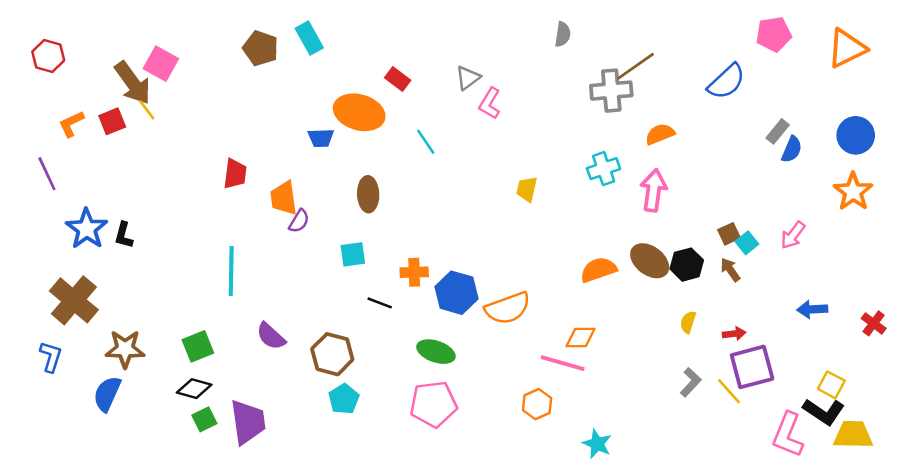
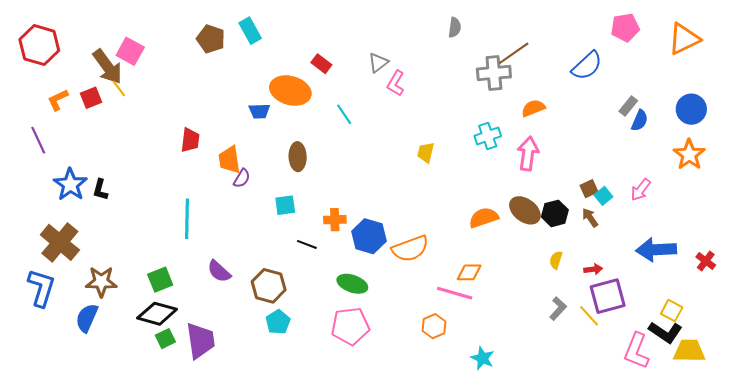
red hexagon: (48, 56) -> (39, 45), size x1.5
blue arrow: (812, 309) -> (656, 250), size x1.6
blue L-shape: (51, 357) -> (41, 288), size x1.5
black diamond: (194, 389) -> (157, 314), size x1.4

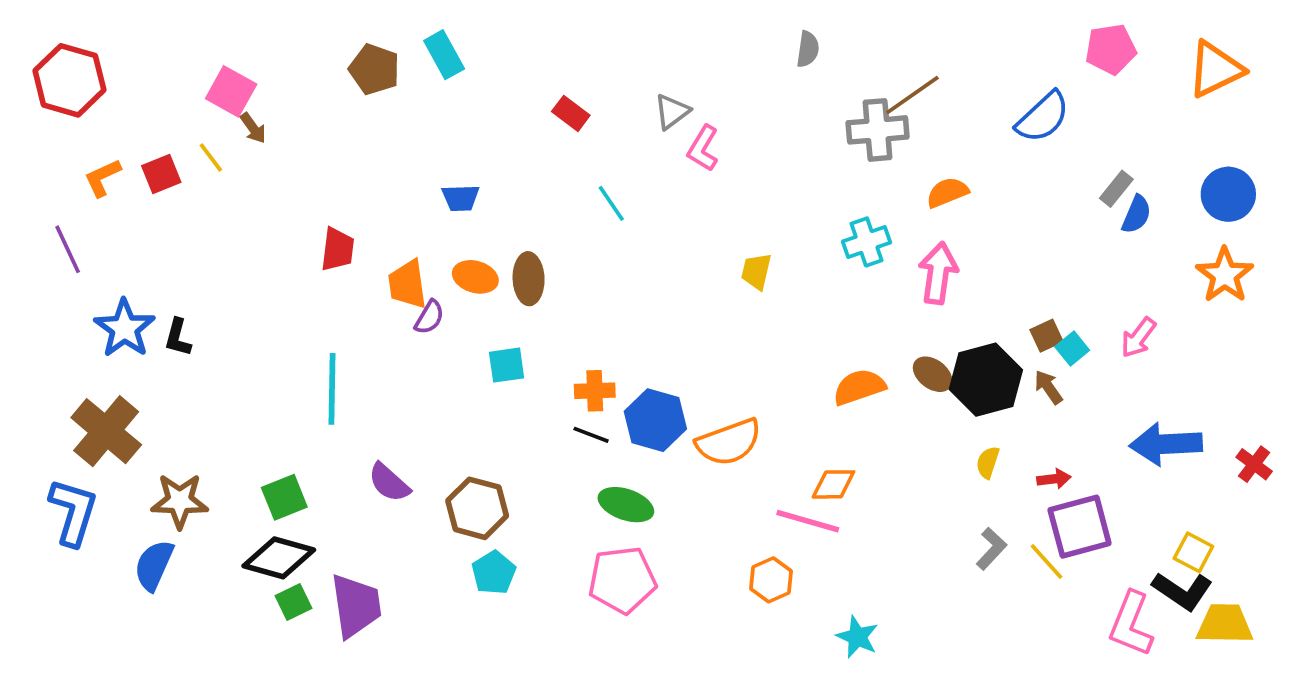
brown arrow: (107, 67) -> (253, 128), moved, size x0.5
orange ellipse: (290, 91) -> (475, 277), moved, size x0.6
brown ellipse: (525, 210) -> (933, 374), size x0.7
black hexagon: (555, 213) -> (986, 380), size x1.5
black line: (307, 244) -> (591, 435), moved

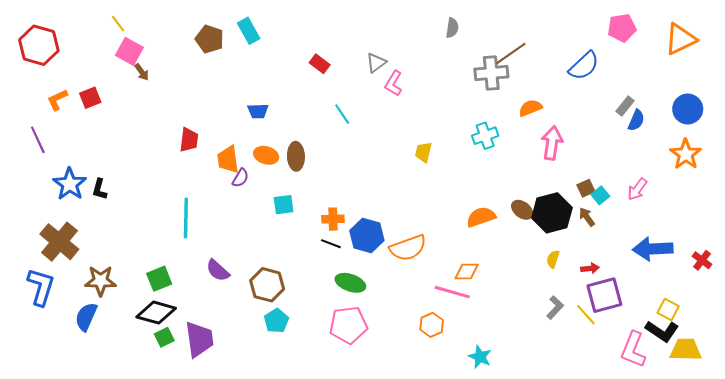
yellow line: (211, 157) -> (118, 24), moved
pink arrow: (938, 273) -> (552, 143), moved

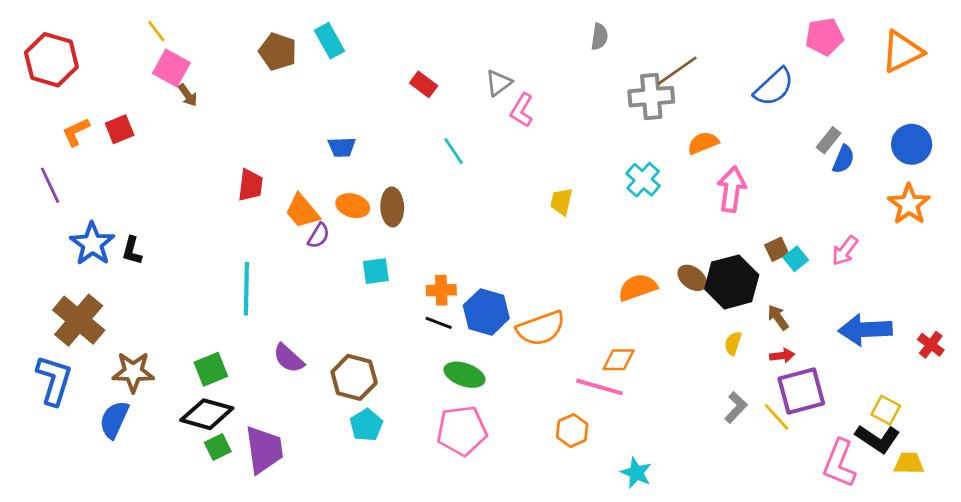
cyan cross: (485, 136) -> (643, 180), turned -30
orange trapezoid: (228, 159) -> (302, 211), turned -32
brown arrow: (587, 217) -> (778, 317), moved
yellow trapezoid: (686, 350) -> (909, 463), size x0.7

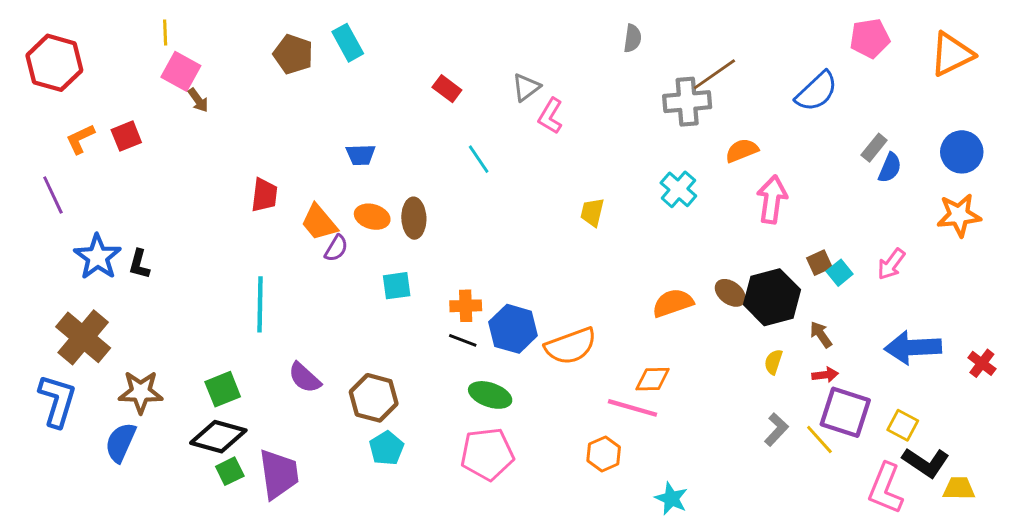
yellow line: (156, 31) -> (165, 33), turned 35
orange star: (909, 204) -> (959, 215), turned 30
purple square: (801, 391) -> (845, 412), turned 33
yellow square: (886, 410) -> (903, 425), moved

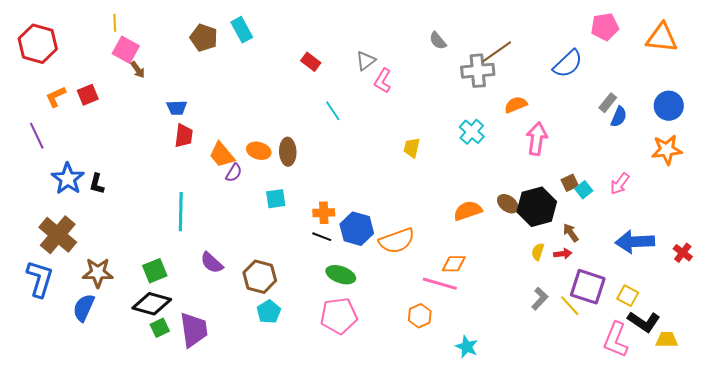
gray semicircle: (632, 38) -> (438, 41), moved, turned 132
orange triangle: (952, 54) -> (662, 38), turned 32
blue trapezoid: (361, 155) -> (177, 108), moved
red arrow: (825, 375) -> (563, 254), moved

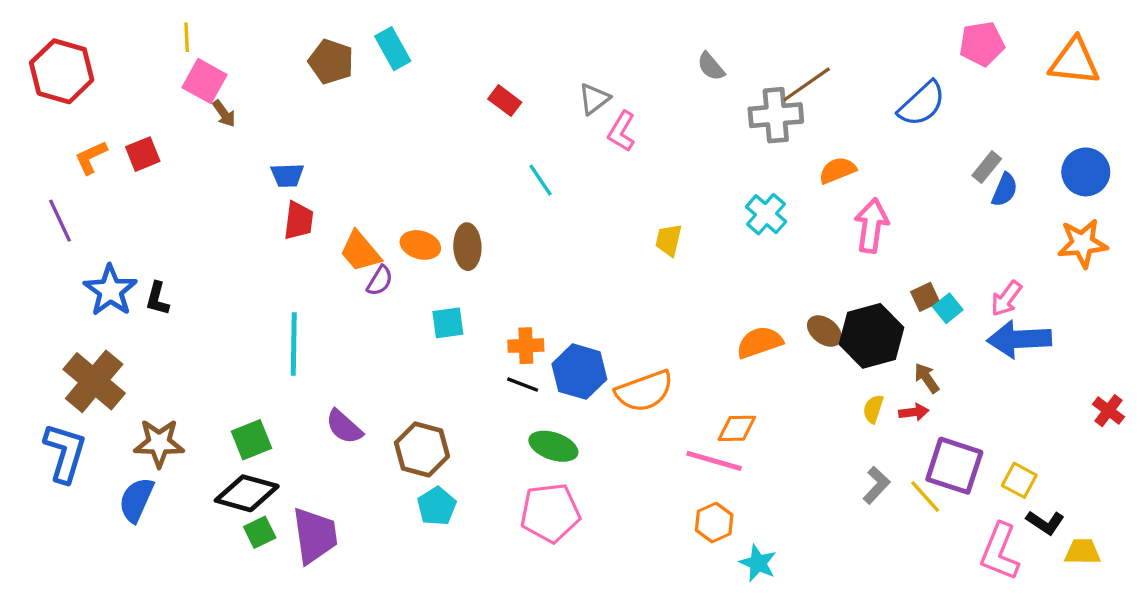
blue arrow: (635, 242) -> (1019, 339), moved
orange hexagon: (420, 316) -> (714, 523), moved
black L-shape: (644, 322) -> (1045, 523), size x0.7

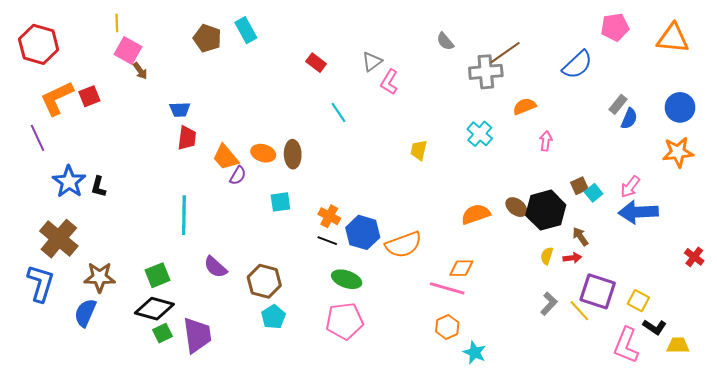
orange L-shape: (91, 157) -> (57, 98), size x1.6
pink arrow: (872, 226) -> (546, 141), size x0.6
orange cross: (526, 346) -> (329, 216), turned 30

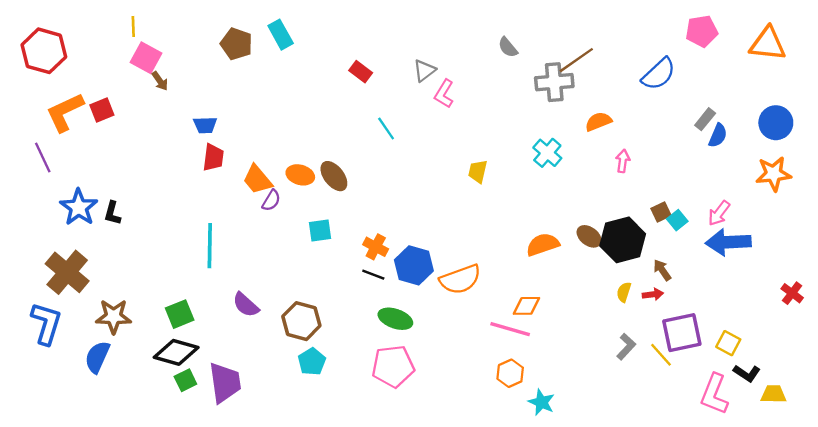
brown ellipse: (293, 154) -> (334, 176), turned -36
purple square: (598, 291) -> (682, 333), turned -30

